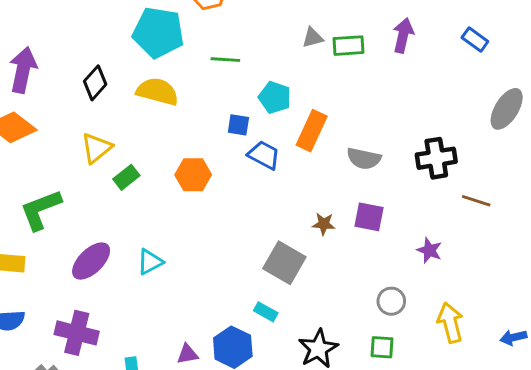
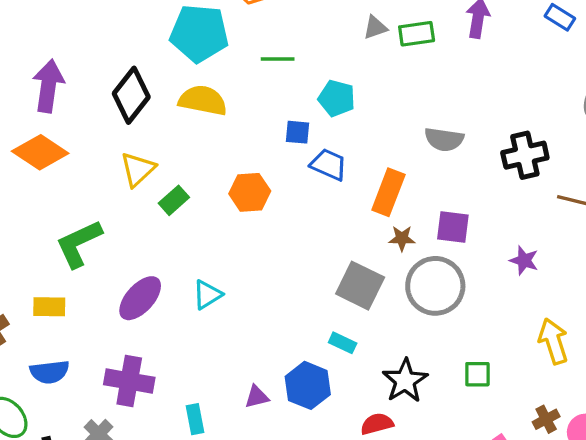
black diamond: (95, 83) -> (131, 95), size x1.4
orange rectangle: (312, 131) -> (388, 192), moved
gray semicircle: (364, 159) -> (444, 139), moved
gray circle: (391, 301) -> (435, 286), moved, size x1.8

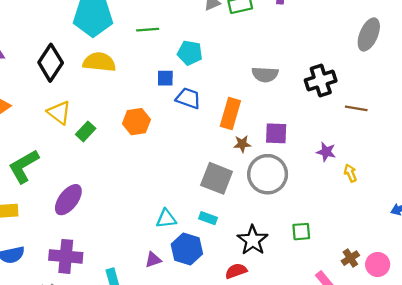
yellow triangle: (138, 169) -> (59, 112), turned -35
cyan triangle: (207, 295) -> (166, 219), moved, turned 30
yellow arrow: (553, 341) -> (350, 173), moved, size x0.6

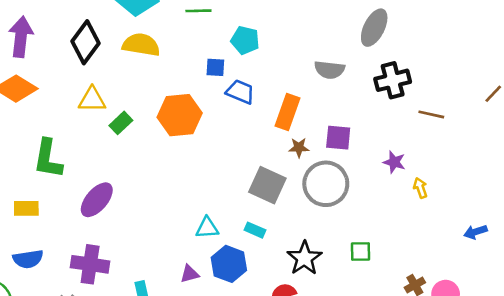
gray ellipse: (369, 34) -> (374, 28), moved
yellow triangle: (59, 112) -> (92, 100), turned -40
orange hexagon: (136, 122) -> (180, 115), size x1.4
green L-shape: (24, 166) -> (48, 159), turned -54

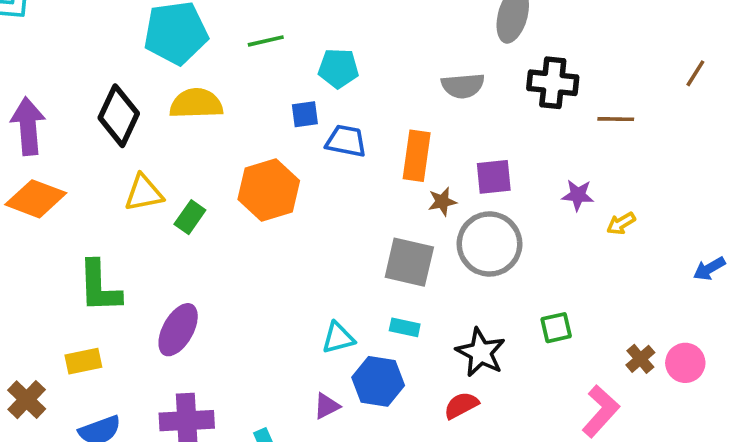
black cross: (393, 80) -> (553, 83), turned 32
yellow arrow: (420, 188) -> (621, 223), turned -90

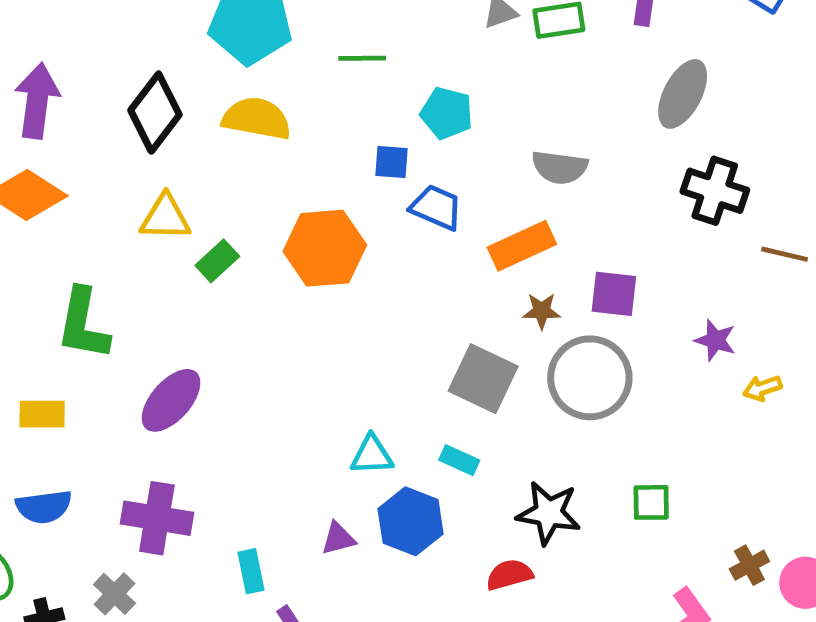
gray semicircle: (463, 86) -> (560, 167), moved
orange rectangle: (417, 156) -> (522, 246), turned 45
black star: (481, 352) -> (549, 513), turned -30

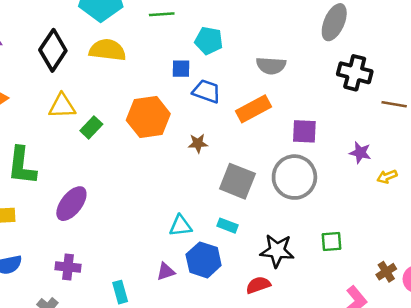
brown star: (542, 311) -> (198, 143), moved
purple cross: (157, 518) -> (68, 267), size x0.7

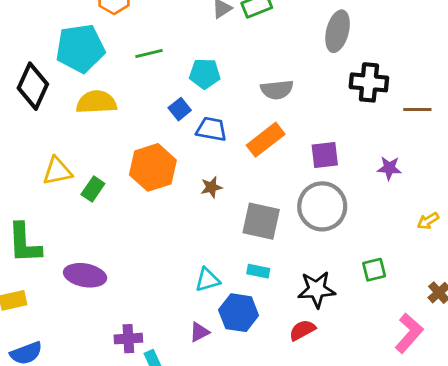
black diamond: (53, 50) -> (33, 86), moved
blue square: (181, 69) -> (180, 109), turned -30
yellow arrow: (387, 177) -> (428, 221), moved
purple ellipse: (71, 204) -> (85, 275), turned 72
purple cross: (68, 267) -> (128, 339), moved

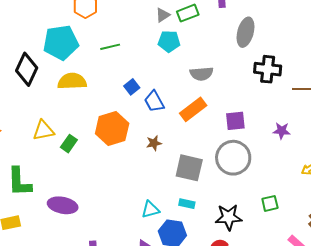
cyan pentagon: (205, 74) -> (169, 41), moved
blue trapezoid: (211, 129) -> (154, 101), turned -130

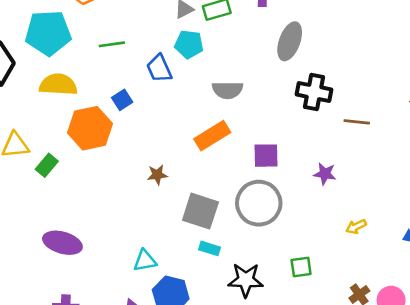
blue square: (132, 87) -> (122, 100), moved
blue trapezoid: (154, 101) -> (159, 69), moved
orange hexagon: (112, 129) -> (90, 128), moved
cyan rectangle: (187, 204) -> (209, 248), moved
purple ellipse: (63, 205) -> (62, 243), moved

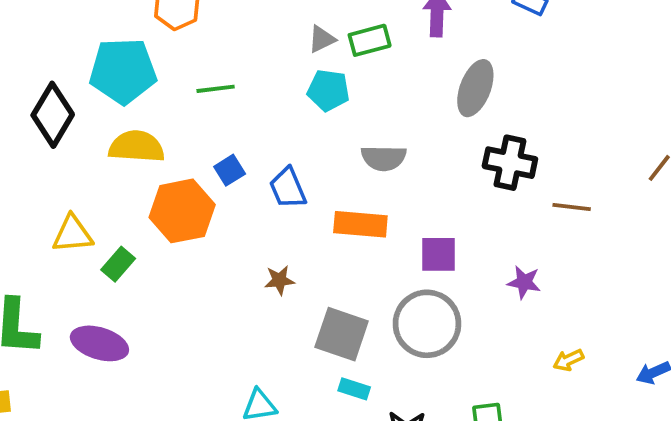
blue trapezoid: (159, 69) -> (288, 188), moved
orange rectangle: (212, 136) -> (360, 224), turned 36
purple ellipse: (62, 243) -> (99, 343), moved

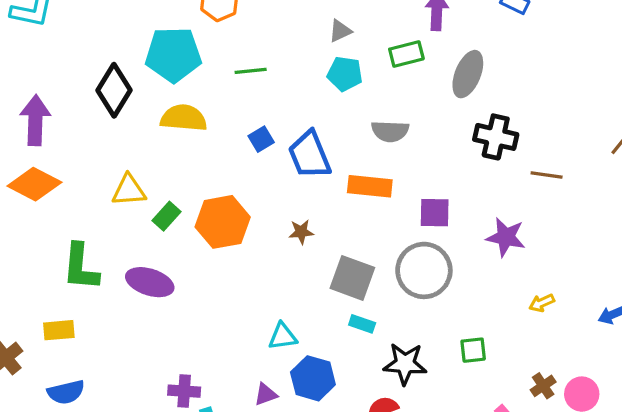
green rectangle: (370, 40) -> (406, 54), moved
blue trapezoid: (288, 188) -> (310, 155), size x1.4
orange hexagon: (182, 211) -> (223, 222), moved
purple star: (524, 282) -> (506, 237), size x1.4

